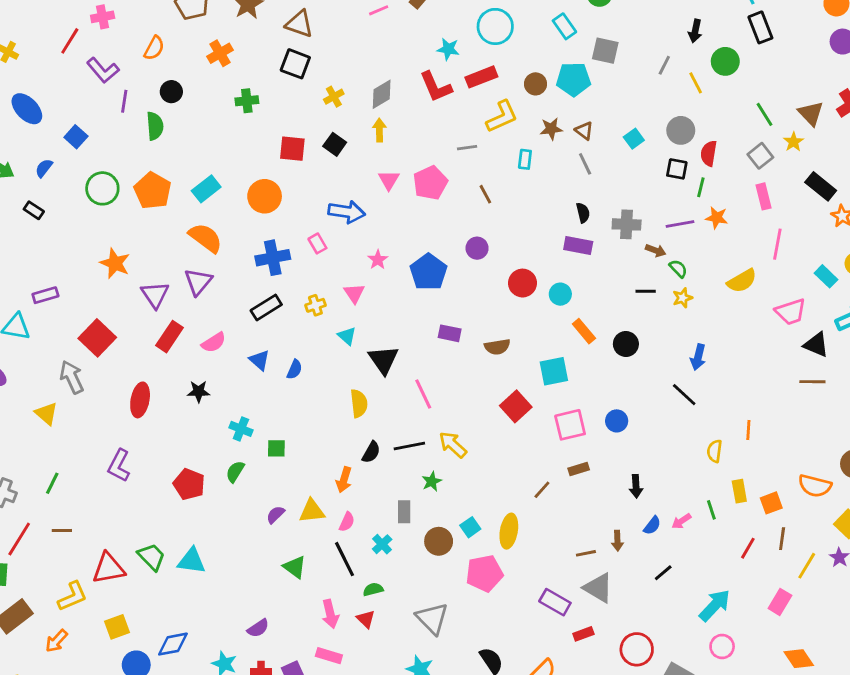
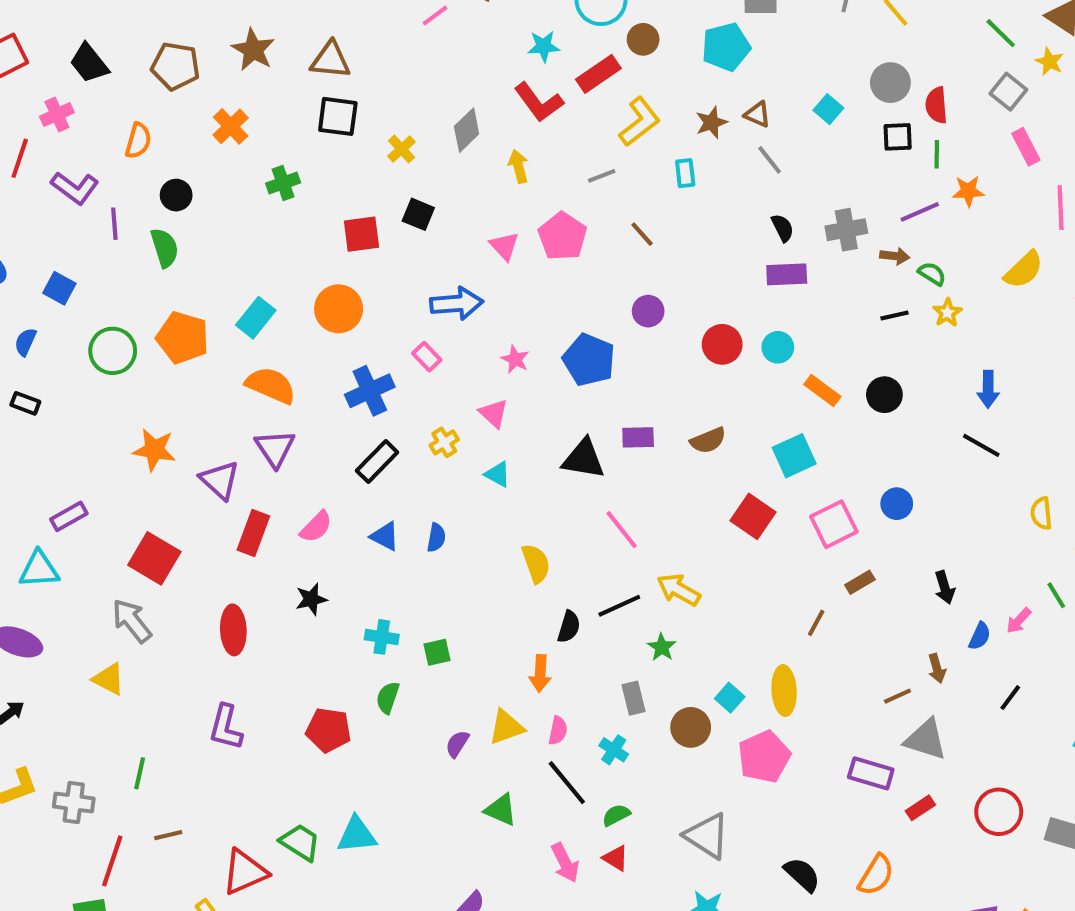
brown circle: (536, 84) -> (643, 39), moved
yellow arrow: (379, 130) -> (518, 166), moved
black triangle: (383, 360) -> (584, 459), moved, turned -32

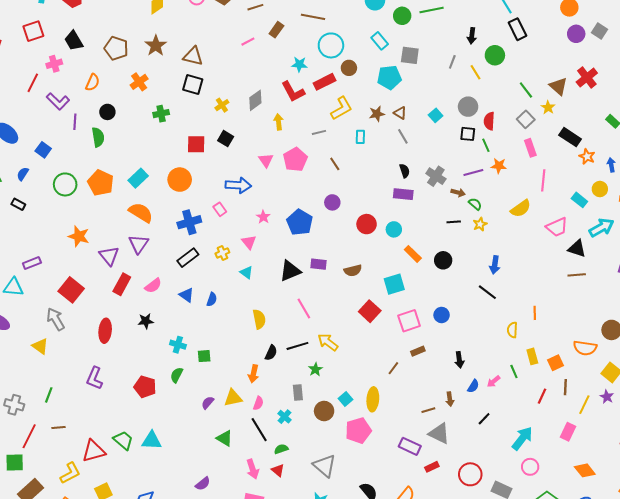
green line: (937, 154) -> (486, 145), turned -32
gray cross: (846, 230) -> (436, 176), turned 36
black triangle: (584, 459) -> (290, 271), turned -40

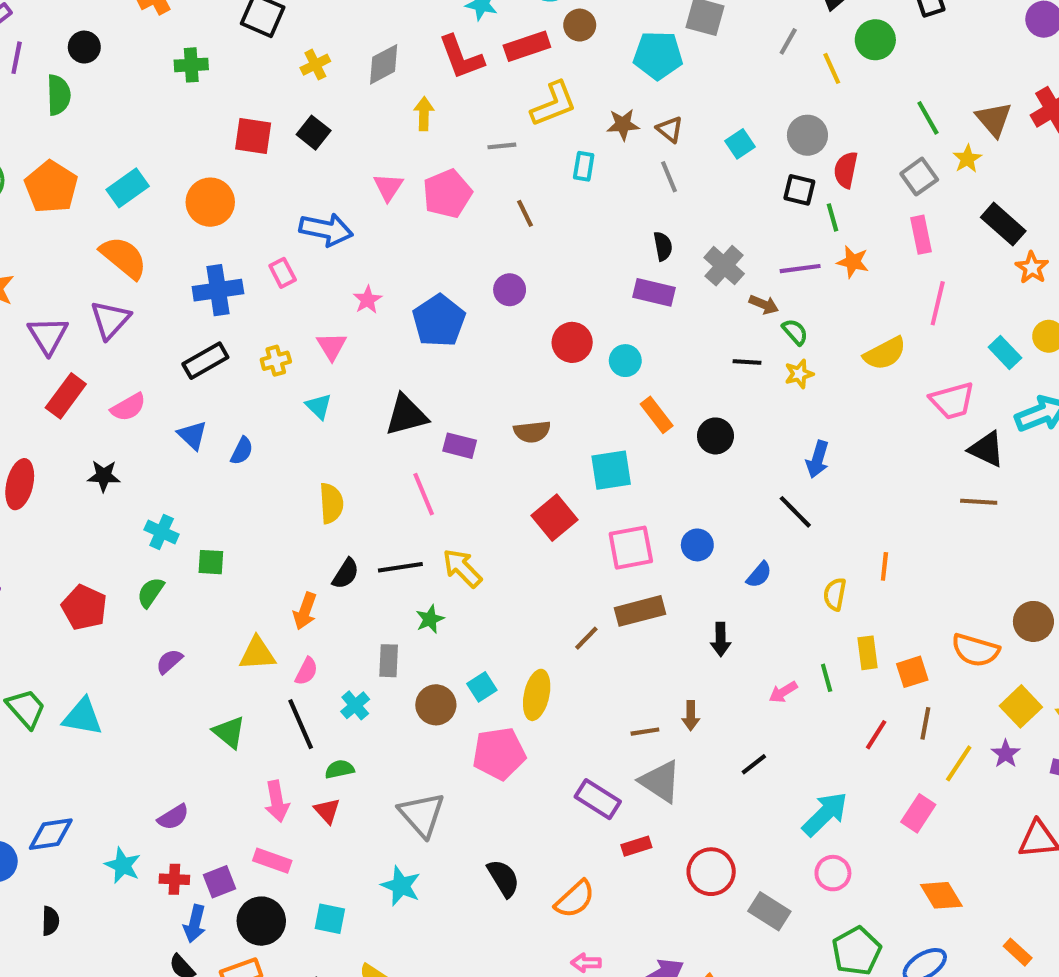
purple rectangle: (319, 264) -> (460, 446), moved
brown rectangle: (418, 351) -> (640, 611), size x1.6
blue semicircle: (473, 386) -> (759, 575), moved
purple semicircle: (208, 403) -> (169, 661), moved

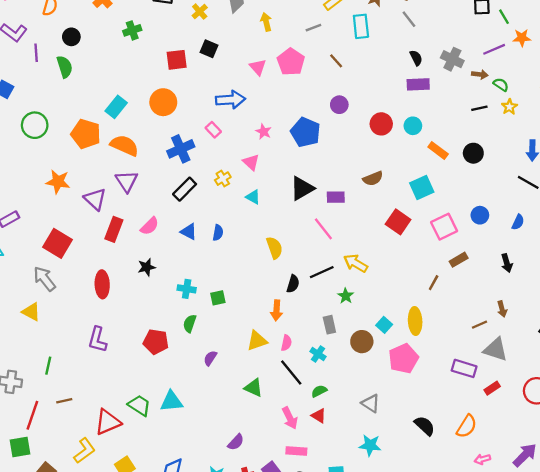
cyan rectangle: (584, 166) -> (361, 26), size x1.5
orange pentagon: (51, 187) -> (86, 134), moved
brown rectangle: (640, 611) -> (459, 260), size x0.7
gray triangle: (422, 814) -> (371, 403), size x0.7

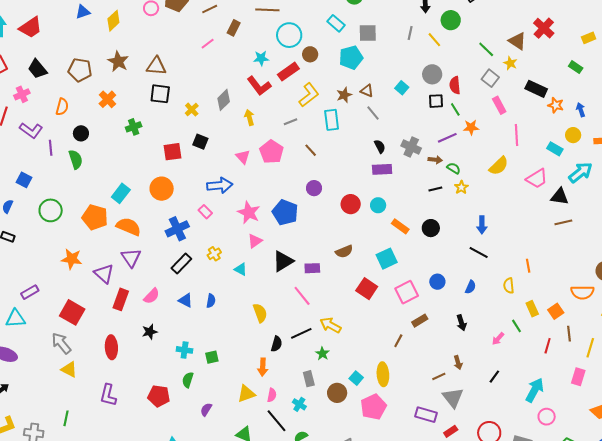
pink star: (264, 132) -> (249, 213), size x1.6
pink triangle: (251, 162) -> (255, 241), moved, turned 42
yellow triangle: (31, 312) -> (69, 369), moved
gray triangle: (495, 349) -> (453, 398), turned 35

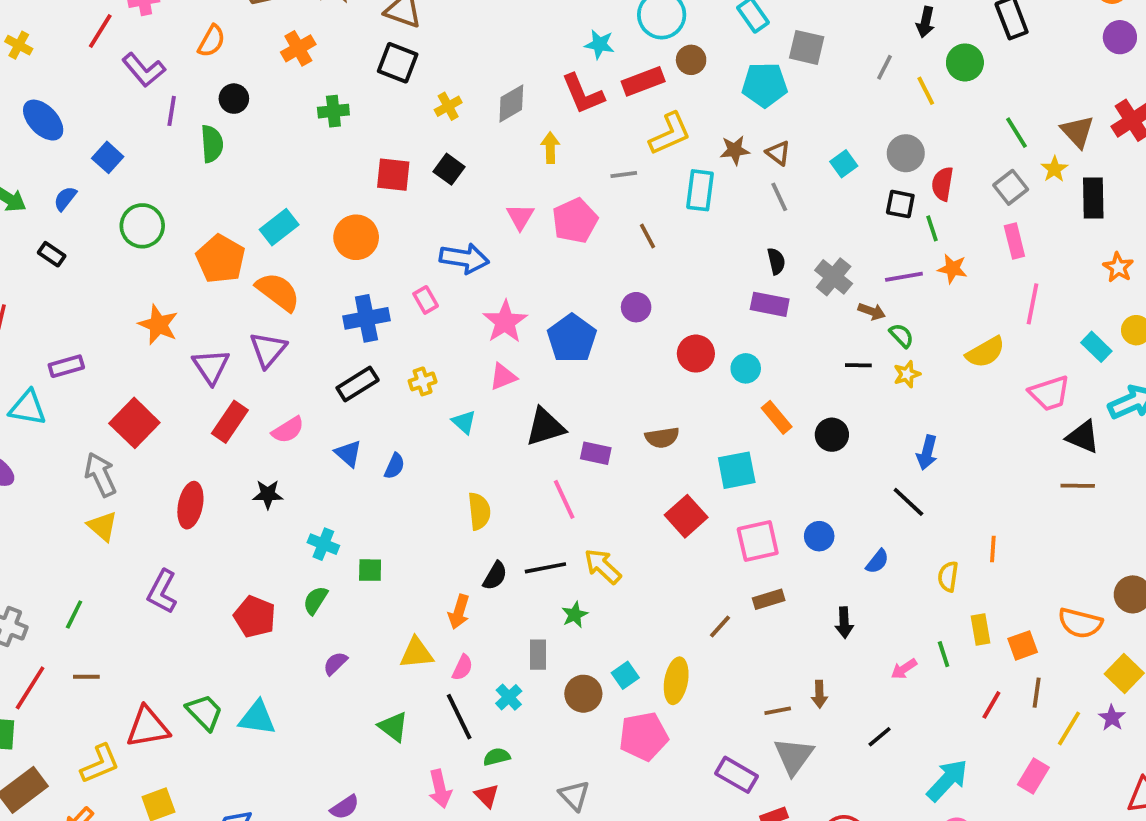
black rectangle: (536, 89) -> (1093, 198), moved, turned 50

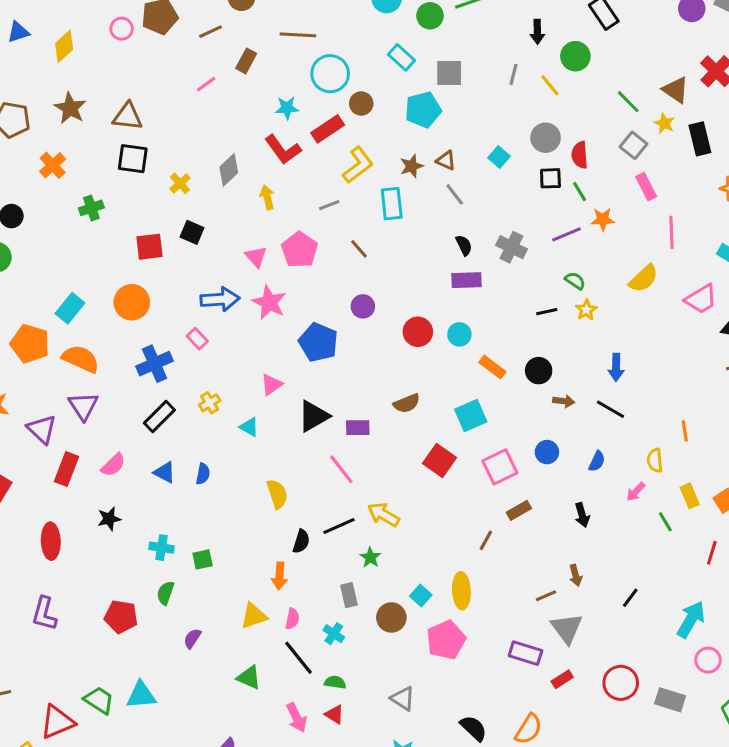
brown arrow: (872, 311) -> (564, 401), moved
pink star: (505, 322) -> (269, 302), moved
pink arrow: (904, 669) -> (636, 492), moved
green semicircle: (497, 757) -> (335, 682), turned 35

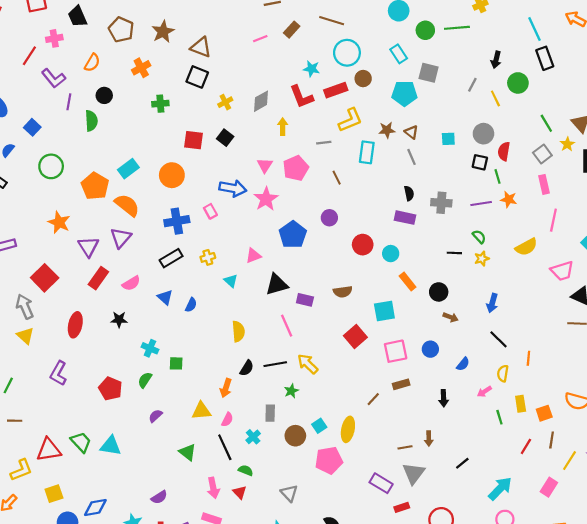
cyan square: (499, 157) -> (448, 139), turned 32
gray cross: (511, 247) -> (441, 203), turned -36
black line: (610, 409) -> (498, 339), moved

